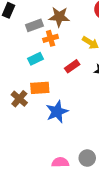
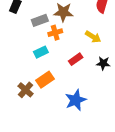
orange rectangle: (40, 88) -> (45, 80), turned -30
blue star: (57, 112) -> (76, 100), moved

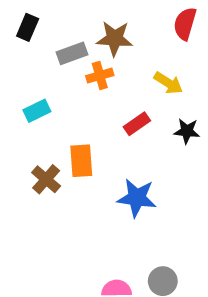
cyan rectangle: (41, 52) -> (37, 111), moved
orange rectangle: (45, 80) -> (81, 161), turned -60
blue star: (76, 100) -> (137, 198), turned 30

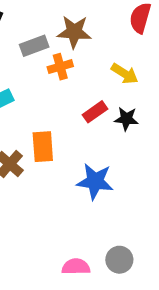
black star: (187, 131) -> (126, 119), moved

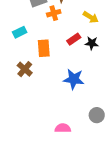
orange rectangle: (43, 147) -> (44, 48), moved
gray circle: (119, 260) -> (97, 115), moved

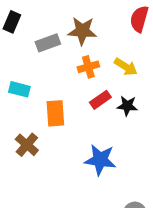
orange cross: (54, 13) -> (88, 67), moved
cyan rectangle: (20, 32) -> (19, 89), turned 40

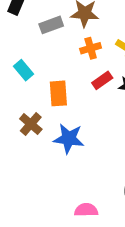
cyan rectangle: (19, 89) -> (24, 70), turned 36
blue star: (100, 160) -> (69, 139), moved

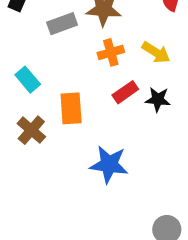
brown cross: (31, 124) -> (31, 130), moved
blue star: (69, 139) -> (109, 164), moved

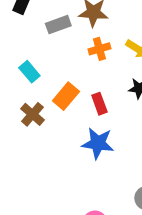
red rectangle: (125, 92) -> (99, 104), moved, turned -75
orange rectangle: (71, 108) -> (66, 96), turned 44

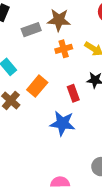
red rectangle: (99, 104) -> (73, 93), moved

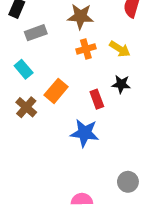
gray rectangle: (31, 30) -> (36, 33), moved

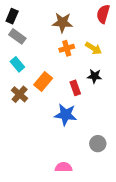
gray rectangle: (36, 33) -> (17, 36), moved, turned 56
gray circle: (128, 182) -> (98, 144), moved

